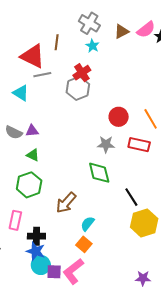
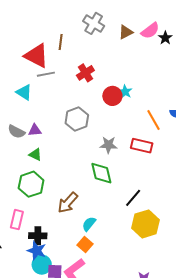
cyan star: (92, 46) -> (125, 92), moved
gray hexagon: (78, 88) -> (77, 119), moved
red circle: (119, 117) -> (112, 96), moved
black line: (131, 197) -> (133, 198), turned 72

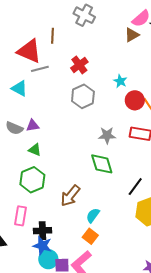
brown triangle: (126, 32) -> (132, 35), moved
red circle: (112, 96) -> (135, 100), moved
gray hexagon: (77, 119) -> (83, 96), moved

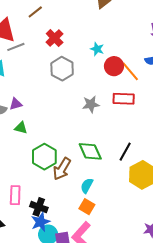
brown line: (53, 36) -> (35, 12), moved, turned 56
green diamond: (102, 164) -> (90, 151), moved
green hexagon: (32, 180) -> (44, 157), moved
black cross: (43, 231) -> (39, 207), turned 30
blue star: (42, 246) -> (41, 222), turned -30

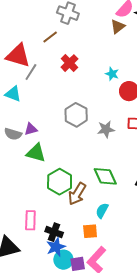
gray line: (16, 47) -> (31, 72), turned -36
gray hexagon: (62, 69) -> (76, 115), moved
green triangle: (21, 128) -> (36, 153), size x1.5
orange square: (87, 207) -> (90, 231), moved, turned -35

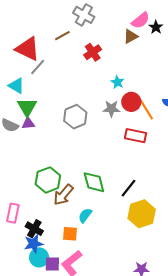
red cross: (70, 63) -> (93, 52), moved
gray star: (106, 129) -> (111, 109), moved
green triangle: (36, 153) -> (27, 107), moved, turned 35

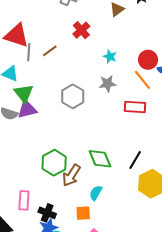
brown line: (62, 36) -> (50, 51), moved
gray line: (38, 67) -> (29, 52), turned -30
red circle: (131, 102) -> (148, 60), moved
purple triangle: (28, 123) -> (27, 109), size x1.5

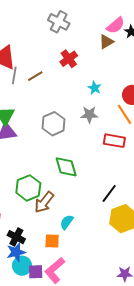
green diamond: (100, 159) -> (66, 167), moved

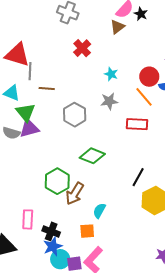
brown line: (35, 76) -> (47, 89), moved, turned 42
green diamond: (66, 167) -> (92, 156), turned -45

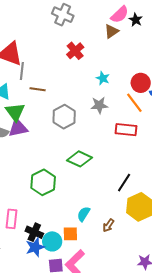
brown arrow: (75, 194) -> (108, 225), moved, size x0.6
cyan circle: (60, 259) -> (52, 241), moved

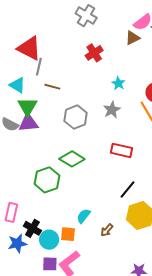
gray star: (99, 105) -> (112, 110), turned -30
red rectangle: (126, 130) -> (122, 150), moved
green diamond: (79, 159) -> (72, 159), moved
blue star: (35, 247) -> (17, 243), moved

